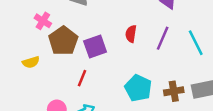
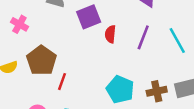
brown pentagon: (63, 41) -> (42, 61), moved
purple square: (95, 47) -> (89, 17), moved

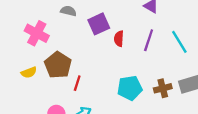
pink cross: (19, 24) -> (37, 33), size x1.5
cyan pentagon: (120, 89) -> (130, 88), turned -30

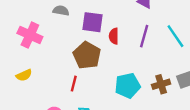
purple square: (99, 24) -> (92, 22), turned 35
brown pentagon: (58, 65) -> (87, 55), moved

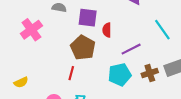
pink cross: (30, 35) -> (31, 30), turned 30
purple line: (144, 36) -> (131, 49), moved, turned 48
yellow semicircle: (24, 75) -> (21, 82), moved

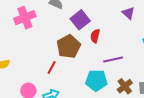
purple square: (88, 18) -> (80, 20), turned 30
brown cross: (150, 73) -> (125, 86), turned -35

